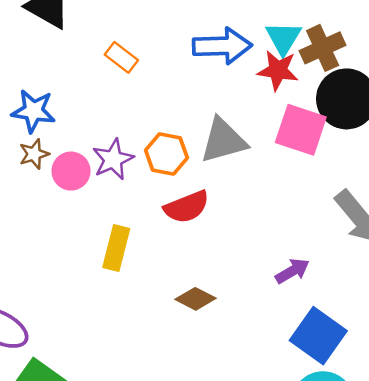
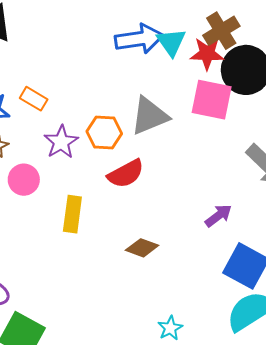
cyan triangle: (283, 38) -> (171, 42), moved
orange rectangle: (121, 57) -> (34, 99), moved
red star: (278, 70) -> (207, 54), moved
pink circle: (71, 171) -> (24, 180), moved

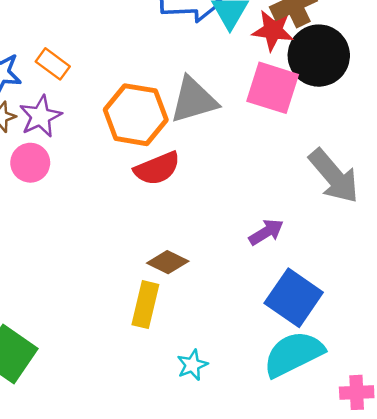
orange hexagon: (104, 132) -> (136, 115), size x1.4
purple star: (61, 142) -> (41, 116), moved
yellow rectangle: (72, 214) -> (145, 305), moved

